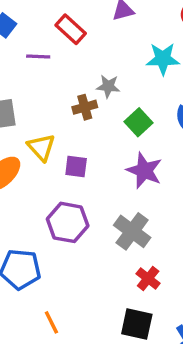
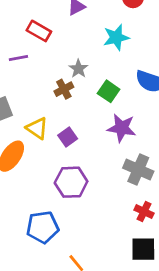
gray star: (108, 86) -> (78, 69), turned -30
purple square: (76, 166) -> (68, 137), turned -30
gray cross: (132, 231) -> (138, 170), moved

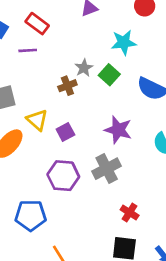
red rectangle: (39, 31) -> (37, 24), moved
green square: (109, 91) -> (109, 75), moved
gray cross: (138, 170) -> (107, 169), moved, turned 32

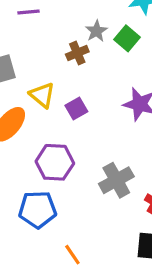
gray cross: (107, 169) -> (116, 180), moved
purple hexagon: (63, 176) -> (55, 162), moved

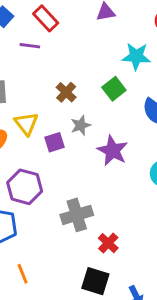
gray star: (96, 31) -> (81, 125), moved
brown cross: (77, 53) -> (66, 92), turned -36

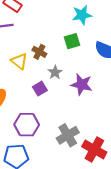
green square: (114, 89) -> (72, 41), turned 35
yellow triangle: (26, 124) -> (19, 61), moved
red cross: (108, 243) -> (94, 149), size x1.6

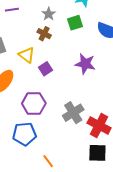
yellow triangle: (19, 61) -> (27, 55), moved
gray star: (55, 72) -> (49, 14), moved

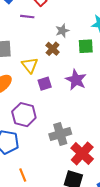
purple star: (85, 64) -> (76, 80), moved

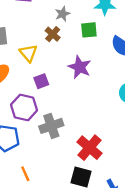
purple square: (45, 84) -> (41, 81), moved
gray cross: (60, 134) -> (51, 126), moved

